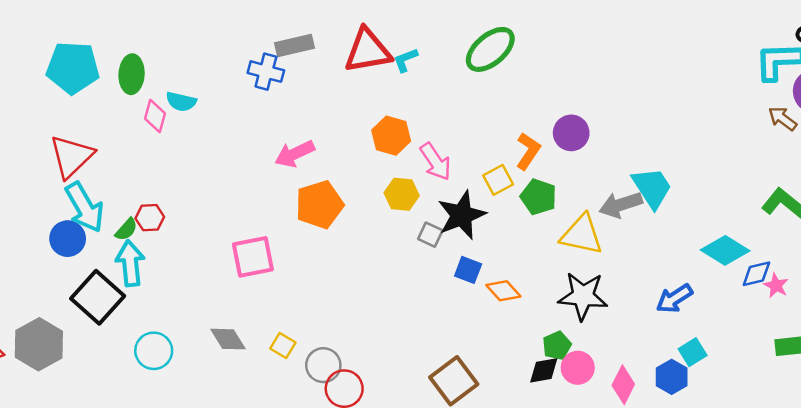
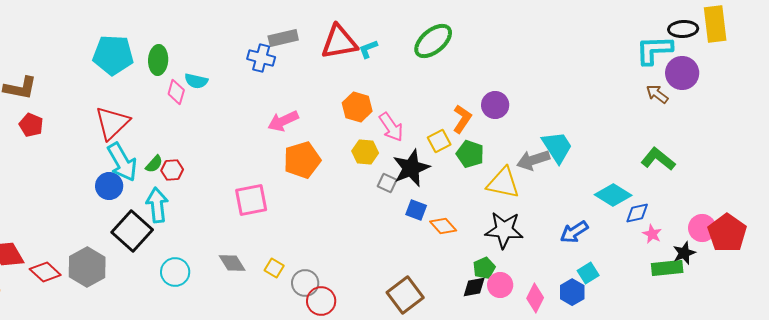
green semicircle: (126, 229) -> (154, 164), moved
pink star: (776, 286) -> (652, 234), moved

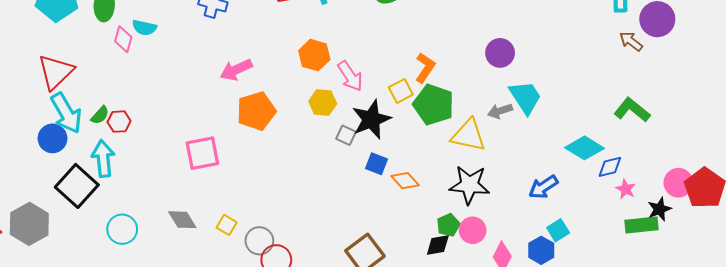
purple circle: (495, 105) -> (500, 53), moved
green pentagon: (470, 154) -> (434, 105), size x1.4
gray arrow: (533, 160) -> (500, 111), size x0.7
pink circle: (500, 285) -> (473, 230), moved

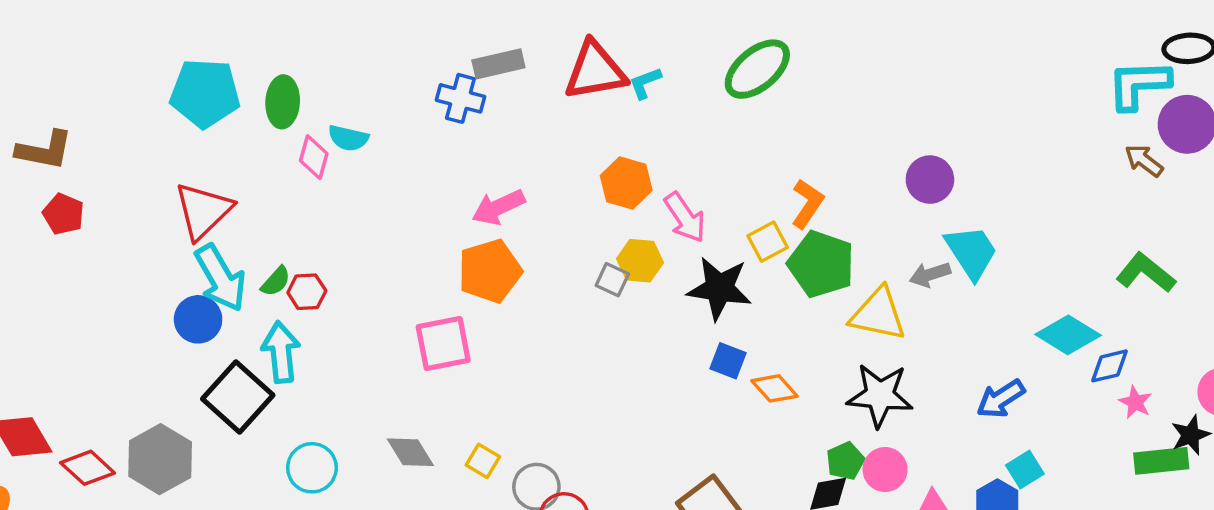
orange pentagon: (256, 111) -> (490, 271), moved
black star: (371, 119) -> (719, 288), turned 30
gray square: (346, 135) -> (612, 280), moved

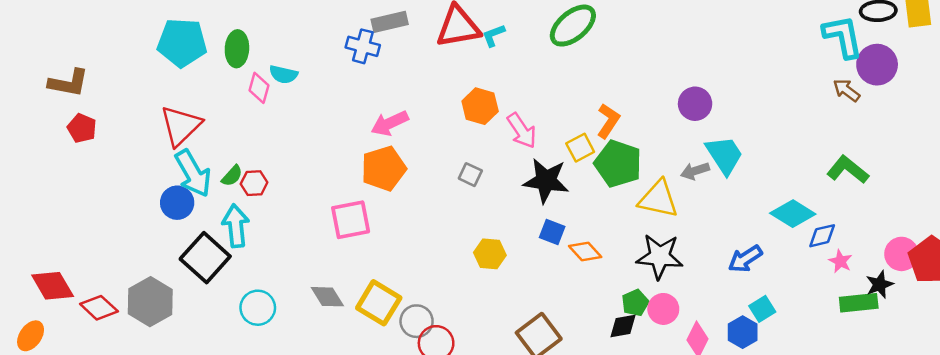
cyan L-shape: (1139, 85) -> (843, 37), turned 81
yellow hexagon: (640, 261) -> (490, 254), moved
yellow square: (483, 461) -> (379, 303), size x1.8

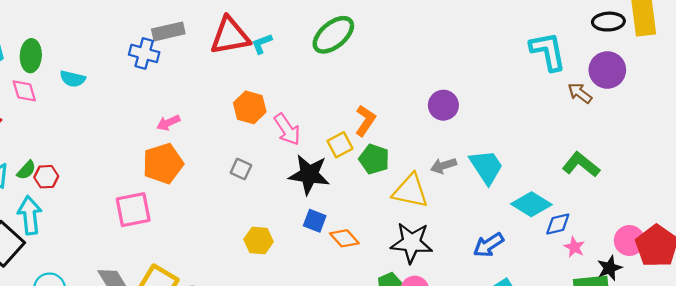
cyan L-shape: (843, 37) -> (548, 51), moved
pink diamond: (259, 88) -> (24, 91), moved, turned -32
pink arrow: (390, 123) -> (168, 123), size x0.7
cyan trapezoid: (724, 155) -> (486, 167), moved
green pentagon: (618, 164) -> (374, 159), size x0.7

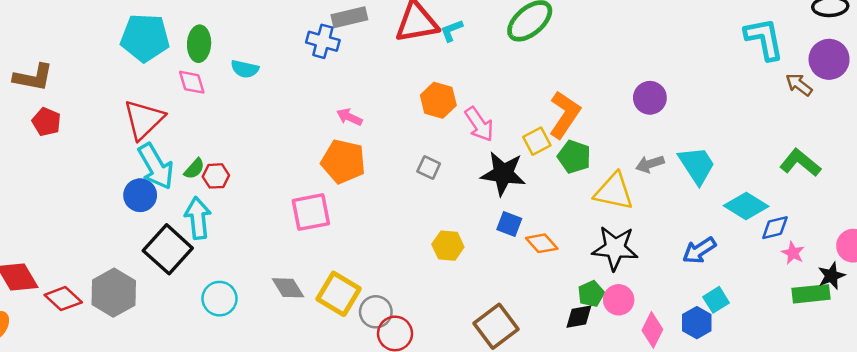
orange L-shape: (365, 121) -> (565, 115), size x1.4
pink arrow: (168, 123) -> (349, 117), turned 50
orange pentagon: (163, 163) -> (343, 162), turned 30

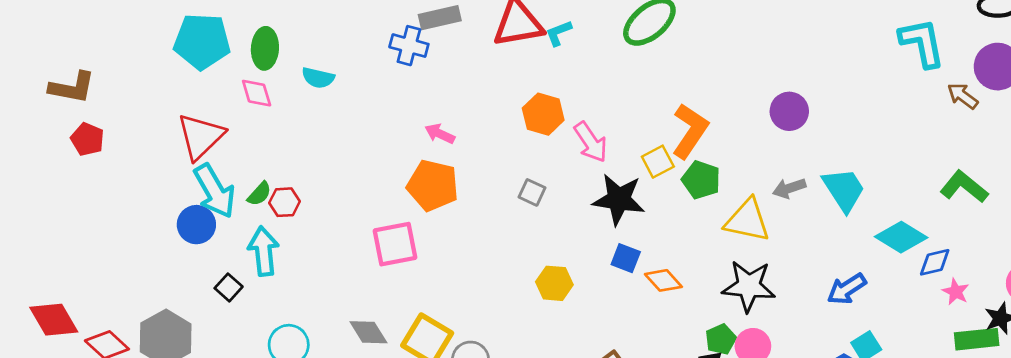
black square: (168, 249) -> (229, 287), size x0.5

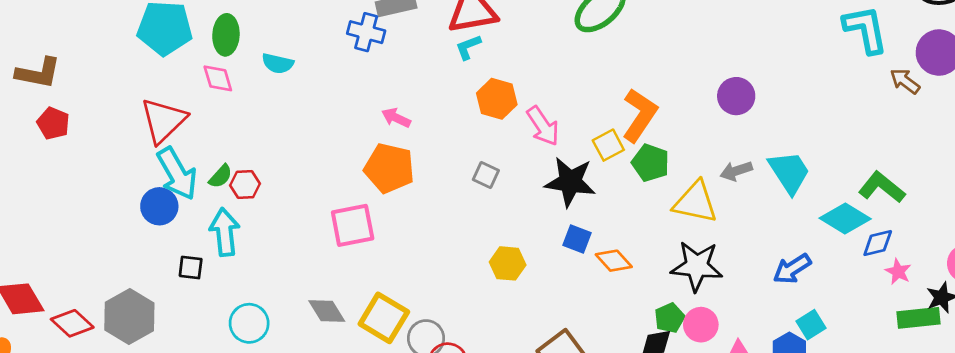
cyan L-shape: (559, 33) -> (468, 47), moved
green L-shape: (964, 187) -> (882, 187), moved
black square: (229, 287) -> (191, 267), turned -35

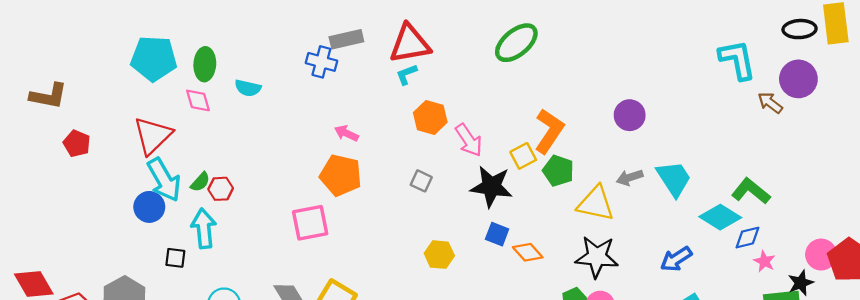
red pentagon: (53, 123) -> (77, 143), moved

